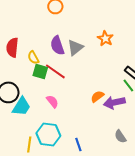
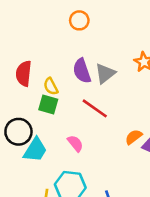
green square: (40, 71) -> (48, 105), moved
red line: (55, 71) -> (95, 108), moved

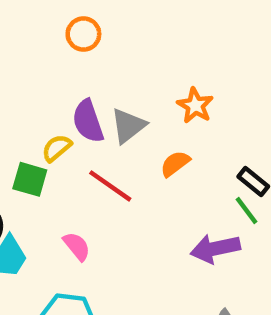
yellow semicircle: (51, 86) -> (57, 148), moved, turned 78
orange semicircle: (134, 137) -> (175, 164), moved

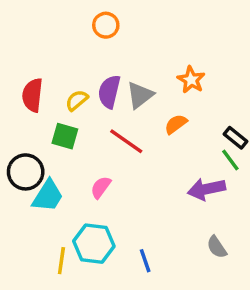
purple semicircle: (88, 121) -> (109, 92), turned 32
yellow semicircle: (57, 148) -> (77, 100), moved
pink semicircle: (77, 246) -> (101, 187), turned -105

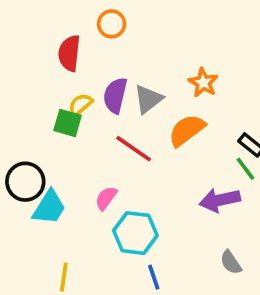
red semicircle: (32, 95) -> (69, 53), moved
orange semicircle: (176, 124) -> (187, 130), size x1.5
green square: (65, 136) -> (68, 123), moved
cyan hexagon: (94, 244) -> (135, 233), moved

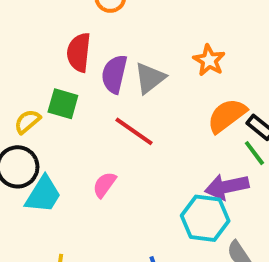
red semicircle: (69, 53) -> (79, 52), moved
yellow semicircle: (80, 105) -> (27, 121), moved
orange semicircle: (187, 130) -> (227, 116), moved
cyan hexagon: (135, 233) -> (205, 218), moved

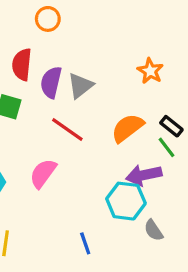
orange star: (209, 60) -> (150, 71), moved
orange semicircle: (227, 116) -> (128, 128), moved
pink semicircle: (104, 185) -> (43, 173), size x1.4

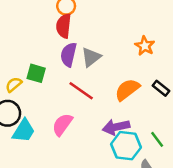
red semicircle: (22, 64) -> (64, 26), moved
green line: (167, 147) -> (157, 139), moved
purple arrow: (144, 175) -> (116, 127), moved

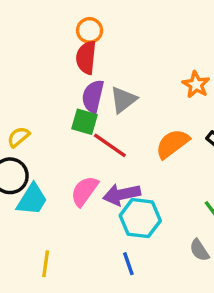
green square: (36, 73) -> (84, 122), moved
purple arrow: (116, 127) -> (122, 194), moved
cyan hexagon: (126, 146) -> (140, 218), moved

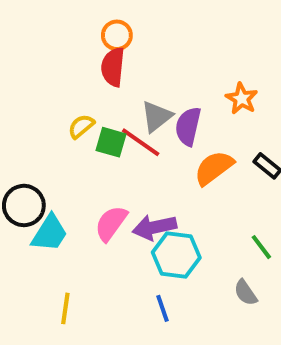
purple semicircle: (93, 96) -> (188, 126), moved
yellow semicircle: (19, 137) -> (81, 126), moved
red line: (110, 145) -> (141, 142), moved

